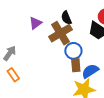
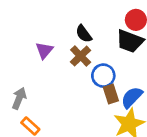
brown cross: (61, 33) -> (81, 56), size x0.7

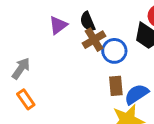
black semicircle: (84, 34) -> (88, 22), moved
blue circle: (103, 76) -> (114, 51), moved

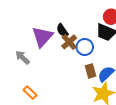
purple triangle: (58, 25) -> (42, 37), size x1.6
gray arrow: (21, 68) -> (22, 57), moved, turned -70

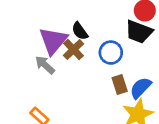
brown cross: (69, 42) -> (73, 50), moved
gray arrow: (22, 57) -> (45, 65), moved

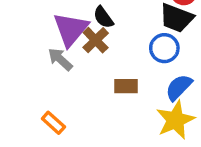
blue circle: (111, 53) -> (164, 48), moved
brown rectangle: (120, 85) -> (126, 86), moved, turned -72

